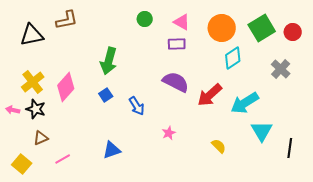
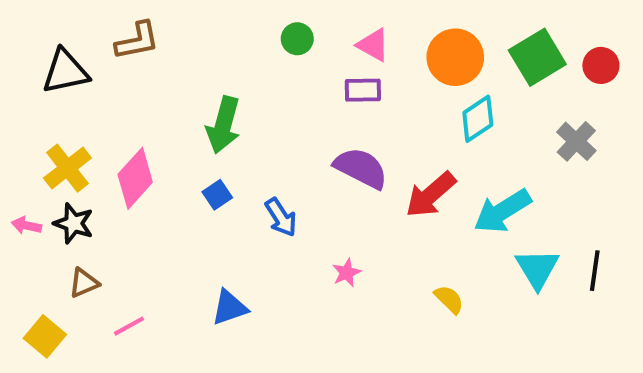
black line: (290, 148) -> (595, 271), moved

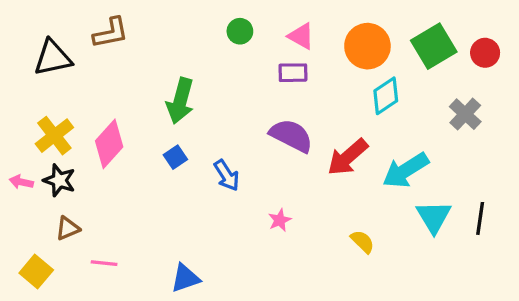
blue triangle: (230, 308) -> (185, 278), moved
pink line: (129, 326) -> (104, 263), turned 35

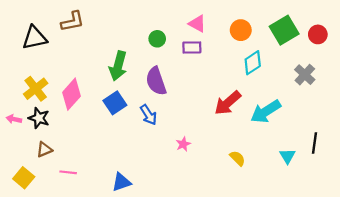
green circle: (240, 31) -> (157, 39), moved
orange circle: (367, 46) -> (241, 30), size x0.7
purple semicircle: (291, 136) -> (156, 81), moved, turned -136
blue square: (175, 157) -> (115, 103), size x1.5
cyan triangle: (434, 217) -> (287, 156), moved, size x0.7

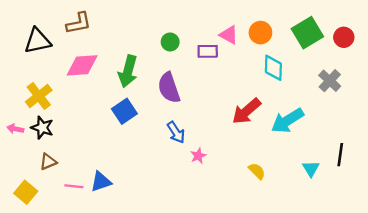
pink triangle: (197, 24) -> (229, 35), moved
cyan diamond: (253, 63) -> (273, 68), turned -55
pink diamond: (71, 94) -> (82, 65), moved, turned 44
blue arrow: (148, 115) -> (176, 132), moved
blue triangle: (121, 182) -> (101, 182), moved

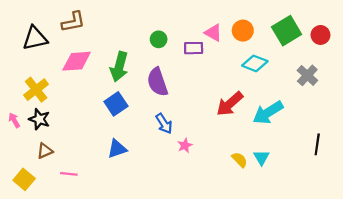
cyan diamond: (273, 68) -> (255, 63), turned -70
pink arrow: (15, 129) -> (14, 120), turned 48
cyan triangle: (311, 169) -> (261, 157), moved
blue triangle: (101, 182) -> (117, 149), moved

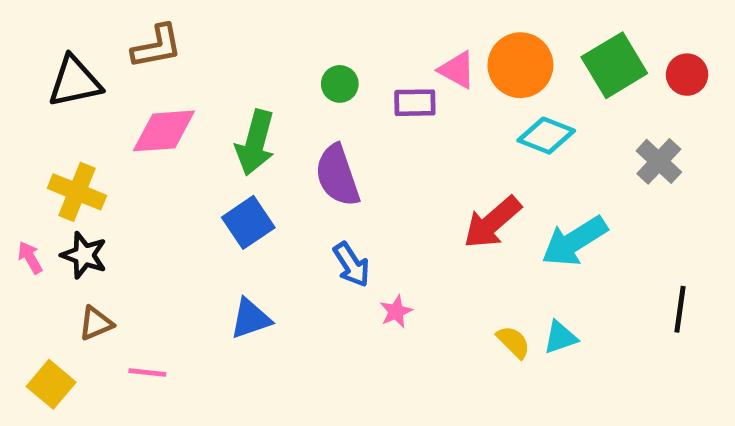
orange circle: (243, 31) -> (520, 65), size x1.4
yellow cross: (36, 90) -> (77, 192), turned -30
cyan triangle: (261, 157) -> (560, 337), turned 42

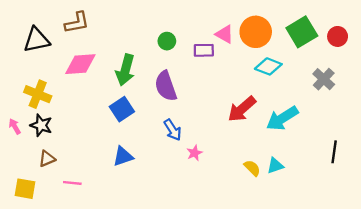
yellow square: (51, 384) -> (25, 189), turned -30

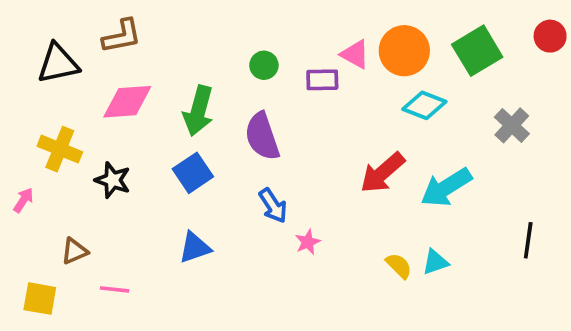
red circle: (338, 36) -> (550, 36), moved
black star: (41, 125) -> (113, 180), moved
pink arrow: (15, 126) -> (23, 200), turned 63

